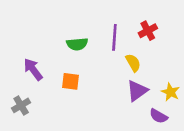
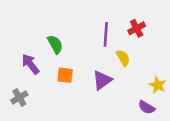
green semicircle: (77, 44) -> (55, 44), moved, turned -114
purple triangle: (137, 91) -> (102, 80), moved

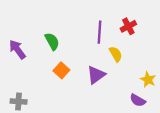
purple arrow: (30, 64) -> (17, 49), moved
orange square: (65, 75) -> (61, 70), turned 35
gray cross: (19, 97) -> (19, 102), moved, turned 35

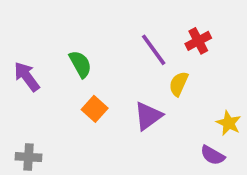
purple line: (99, 32) -> (154, 50), turned -40
yellow semicircle: (116, 54) -> (179, 84), turned -126

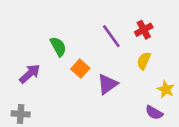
purple arrow: (27, 77) -> (30, 74), moved, turned 85
yellow semicircle: (179, 84) -> (144, 61), moved
orange square: (95, 109) -> (80, 69), moved

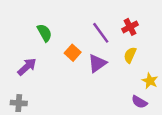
green semicircle: (58, 47) -> (45, 33), moved
orange square: (80, 69) -> (73, 53), moved
purple triangle: (107, 84) -> (97, 63), moved

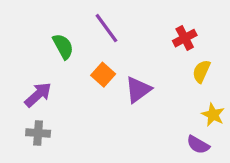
purple line: (101, 33) -> (106, 28), moved
yellow semicircle: (130, 55) -> (201, 71), moved
gray cross: (19, 103) -> (38, 133), moved

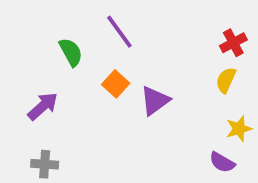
red cross: (185, 38) -> (233, 43), moved
yellow star: (213, 115) -> (239, 129), turned 30
gray cross: (38, 133) -> (45, 164), moved

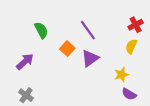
purple line: (119, 32) -> (88, 30), moved
yellow star: (239, 129) -> (121, 75), moved
gray cross: (45, 164) -> (26, 95), turned 32

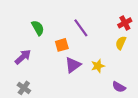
orange square: (67, 49) -> (62, 45), turned 32
purple triangle: (90, 58) -> (73, 65), moved
yellow star: (121, 75) -> (98, 66), moved

